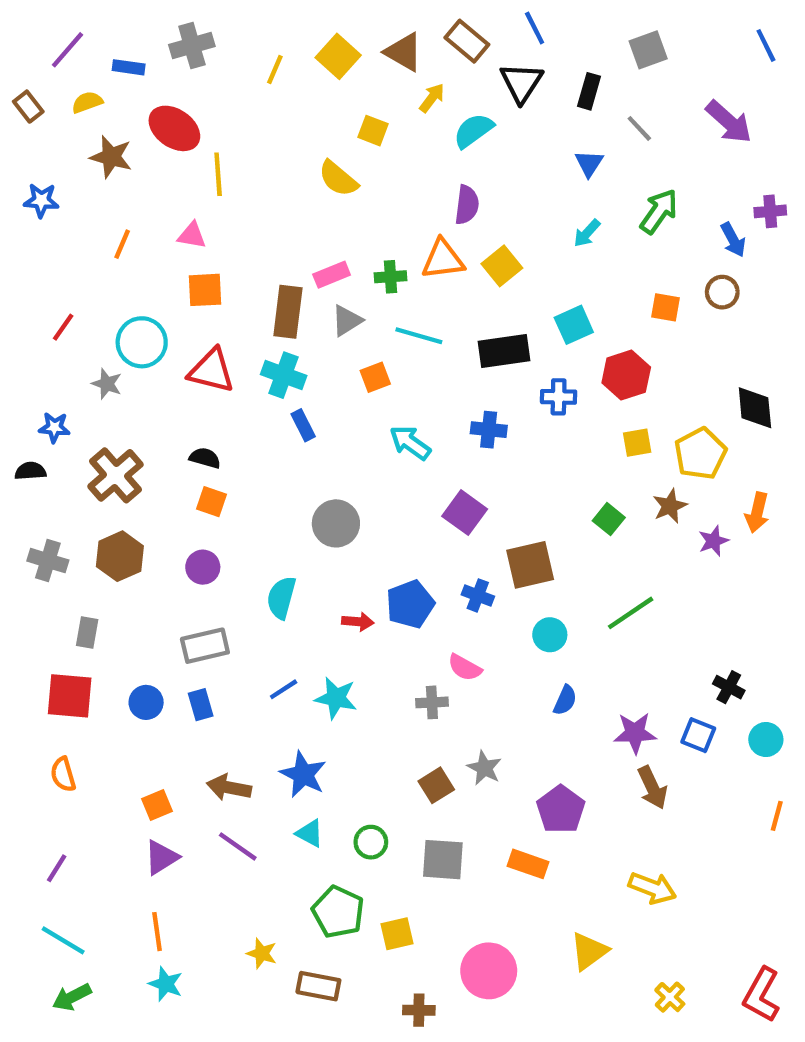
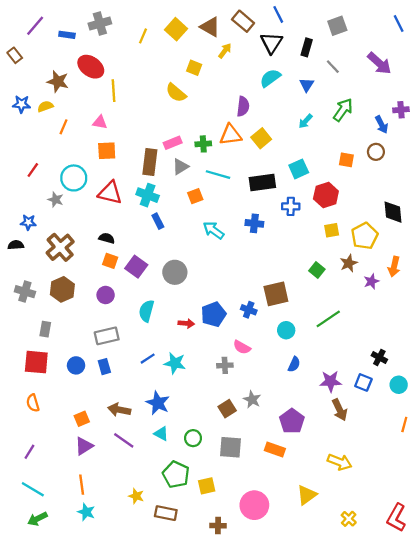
yellow semicircle: (87, 102) -> (45, 106), moved
cyan semicircle: (473, 131) -> (270, 78), moved
purple square: (465, 513) -> (136, 267), moved

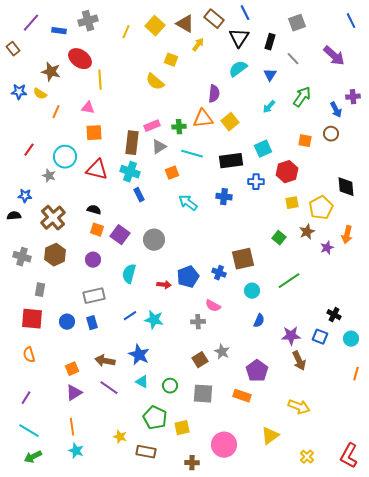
yellow semicircle: (45, 106) -> (40, 94), turned -128

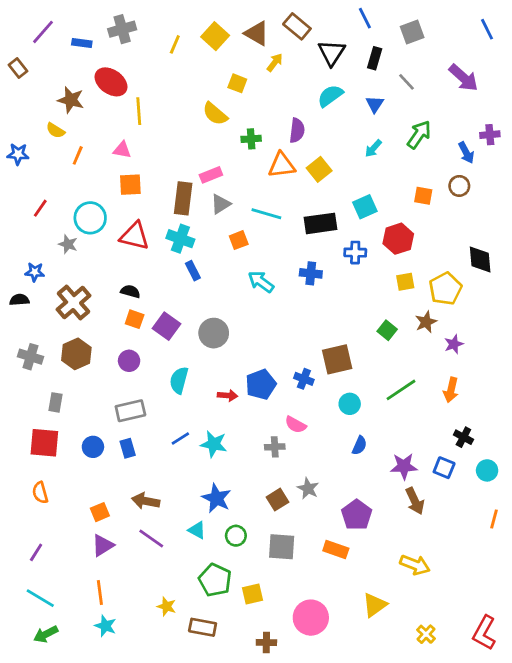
blue line: (245, 13) -> (365, 18), moved
blue star: (19, 92) -> (18, 154), moved
green cross: (179, 127) -> (251, 139), moved
orange arrow: (347, 235) -> (451, 390), moved
blue star: (139, 355) -> (216, 498), moved

